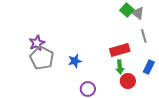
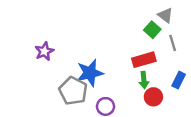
green square: (127, 10) -> (152, 30), moved
gray pentagon: (42, 58) -> (73, 91), moved
blue star: (75, 61) -> (90, 73), size x1.6

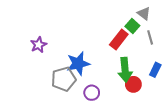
red rectangle: (144, 60) -> (119, 40), moved, turned -36
green arrow: (144, 80) -> (125, 70), size x1.6
gray pentagon: (73, 91) -> (64, 79), turned 30

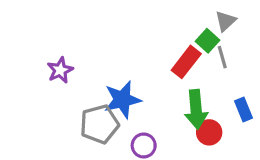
gray triangle: (144, 13) -> (226, 21), turned 40
gray line: (150, 37) -> (222, 57), moved
blue rectangle: (155, 70) -> (244, 109), turned -48

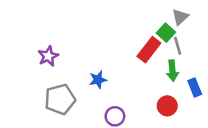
blue star: (122, 100) -> (98, 80), size x0.6
green arrow: (196, 109) -> (172, 71), moved, size x0.7
gray pentagon: (99, 124) -> (60, 99), moved

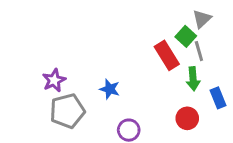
red rectangle: (149, 50) -> (167, 55), turned -70
purple star: (48, 56) -> (54, 80), moved
blue star: (98, 80) -> (110, 89), turned 30

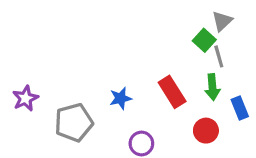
red rectangle: (167, 55) -> (172, 92), moved
purple star: (54, 80) -> (25, 98), moved
blue star: (110, 89) -> (120, 98), turned -30

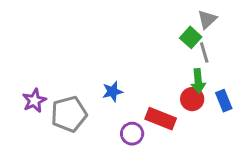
red rectangle: (172, 92) -> (161, 119), moved, turned -36
purple star: (25, 98) -> (34, 101), moved
red circle: (206, 131) -> (192, 99), moved

